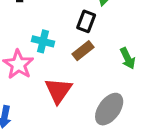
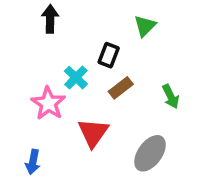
black rectangle: (86, 21) -> (109, 55), moved
cyan cross: (43, 41) -> (76, 78), turned 30

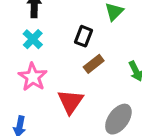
cyan cross: (76, 78) -> (33, 39), moved

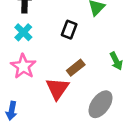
brown rectangle: (94, 64) -> (76, 68), moved

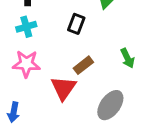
cyan cross: (23, 32) -> (26, 27), turned 30
pink star: (23, 66) -> (26, 64), turned -30

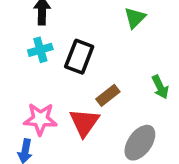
black rectangle: (76, 24) -> (79, 57), moved, size x1.4
pink star: (26, 64) -> (40, 119), moved

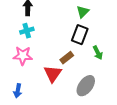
black rectangle: (79, 57) -> (80, 35), moved
pink star: (40, 119) -> (23, 56), moved

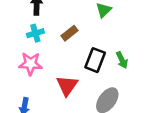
black rectangle: (80, 35) -> (95, 60), moved
brown rectangle: (67, 58) -> (69, 33), moved

